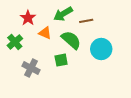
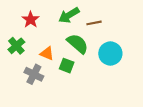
orange triangle: (45, 33) -> (47, 54), moved
green square: (61, 60) -> (67, 66), turned 32

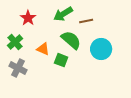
gray cross: (34, 74) -> (18, 68), moved

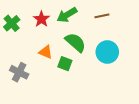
red star: (28, 18) -> (41, 19), moved
brown line: (86, 21) -> (102, 16), moved
green cross: (15, 42) -> (12, 23), moved

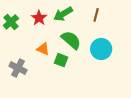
brown line: (102, 16) -> (96, 15), turned -64

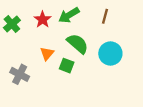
orange triangle: (43, 49) -> (47, 54), turned 48

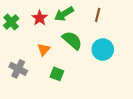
green square: (67, 66) -> (57, 74), moved

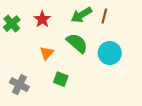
green arrow: (64, 14) -> (81, 15), moved
gray cross: (18, 69) -> (19, 85), moved

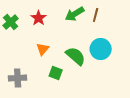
green semicircle: (77, 43) -> (76, 56), moved
gray cross: (19, 85) -> (18, 78), turned -30

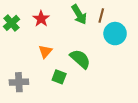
green arrow: (75, 14) -> (79, 15), turned -90
cyan circle: (101, 49) -> (115, 34), moved

